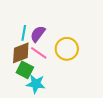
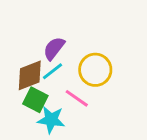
cyan line: (24, 33) -> (53, 71), moved, turned 42
pink line: (39, 53) -> (77, 98), moved

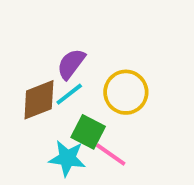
pink line: (77, 98) -> (111, 155), moved
green square: (35, 100) -> (88, 132), moved

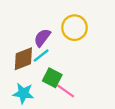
yellow circle: (126, 92) -> (74, 28), moved
cyan star: (67, 158) -> (23, 93), moved

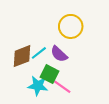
purple semicircle: (42, 38) -> (59, 54), moved, turned -84
cyan star: (23, 93) -> (38, 86), moved

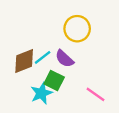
cyan star: (38, 86) -> (41, 93), turned -30
pink line: (62, 87) -> (96, 94), moved

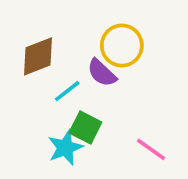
purple semicircle: (64, 59) -> (102, 73), moved
brown diamond: (24, 61) -> (38, 56), moved

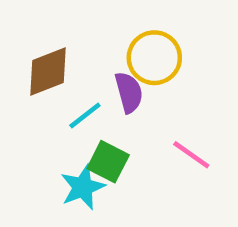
purple semicircle: (102, 73) -> (129, 92), turned -148
pink line: (151, 149) -> (191, 155), moved

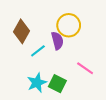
brown diamond: (48, 72) -> (22, 31), turned -40
green square: (108, 162) -> (57, 84), moved

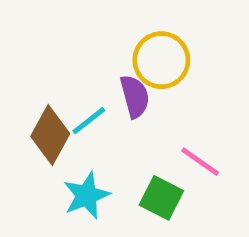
brown diamond: (22, 31) -> (50, 135), moved
green square: (57, 84) -> (161, 198), moved

